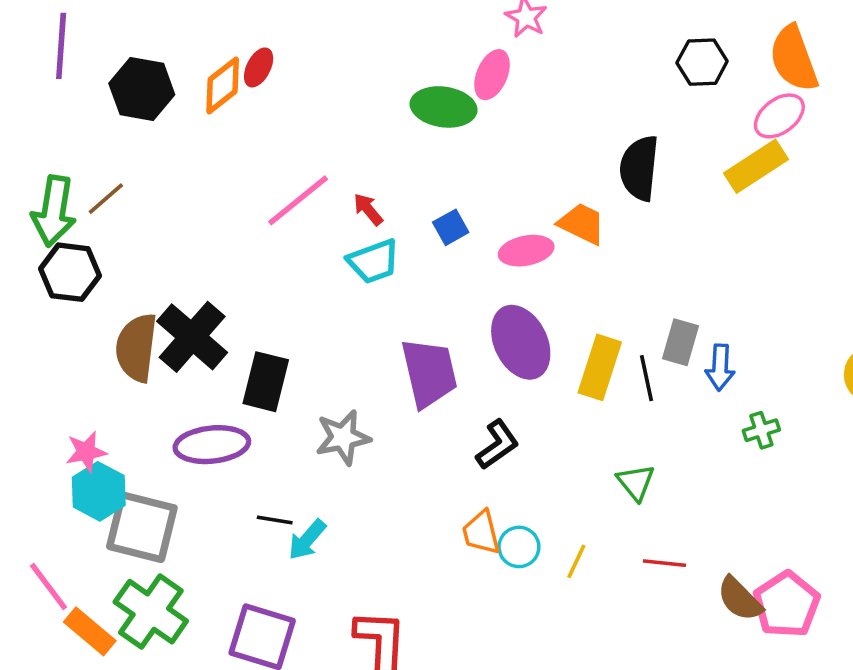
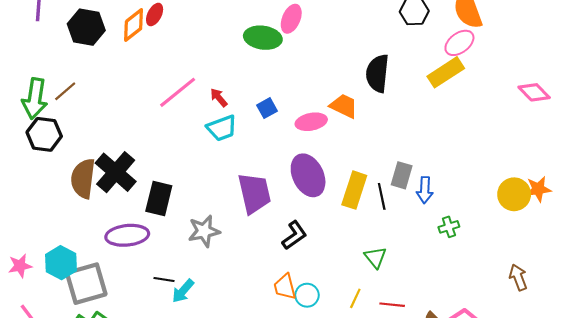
pink star: (86, 452) -> (20, 266), moved
gray square: (142, 527) -> (86, 284), turned -30
yellow line: (576, 561) -> (355, 298), moved

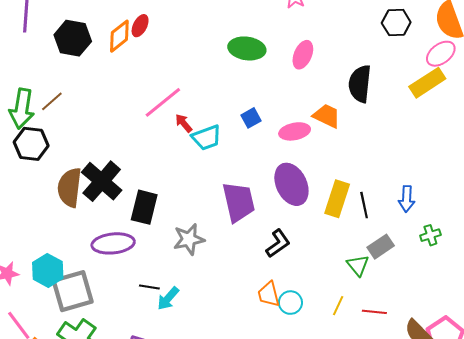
pink ellipse: (291, 19) -> (303, 55), moved
red arrow: (219, 98) -> (184, 123), moved
gray rectangle: (402, 175) -> (381, 247), moved, turned 40

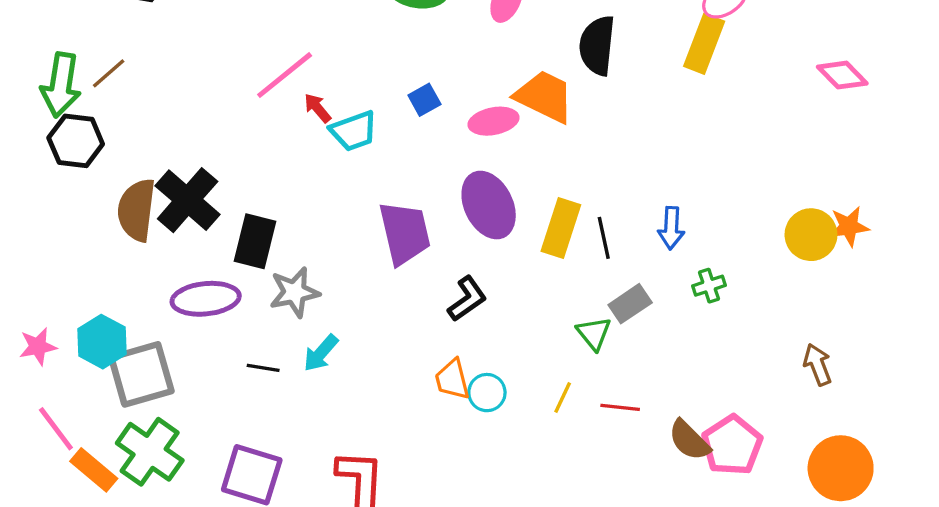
yellow rectangle: (427, 83) -> (704, 44), turned -36
orange trapezoid: (327, 116) -> (544, 96), size x1.4
gray star: (189, 239) -> (294, 292), moved
cyan arrow: (168, 298) -> (321, 353), moved

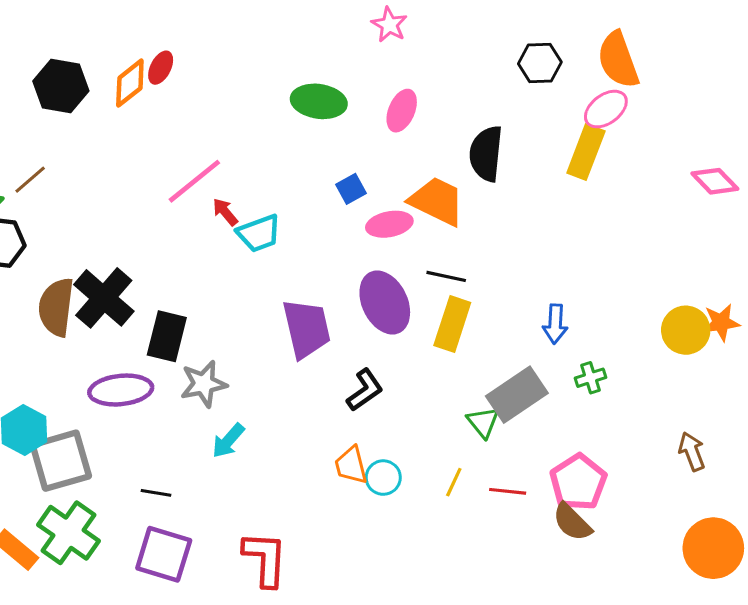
blue square: (424, 100) -> (351, 189), moved
black line: (604, 238) -> (446, 276), moved, turned -66
gray rectangle: (630, 304) -> (517, 395), size x1.5
black line: (263, 368) -> (156, 493), moved
pink pentagon: (732, 445) -> (578, 482), moved

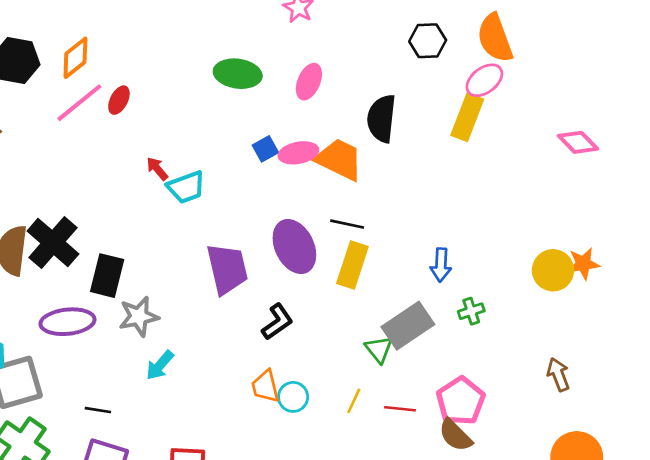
red ellipse: (161, 68) -> (119, 100), moved
pink line: (194, 181) -> (79, 103), moved
pink ellipse: (389, 224) -> (298, 153), moved

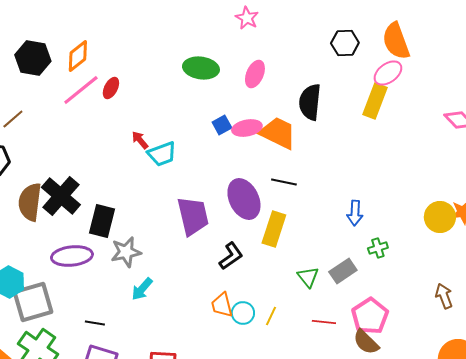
yellow rectangle: (352, 265) -> (274, 229), moved
gray rectangle: (408, 326) -> (343, 271), moved, size x0.7
yellow line: (354, 401) -> (271, 316), moved

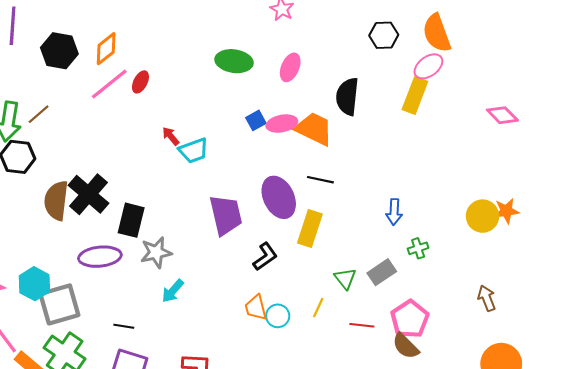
yellow line: (271, 316) -> (318, 308), moved

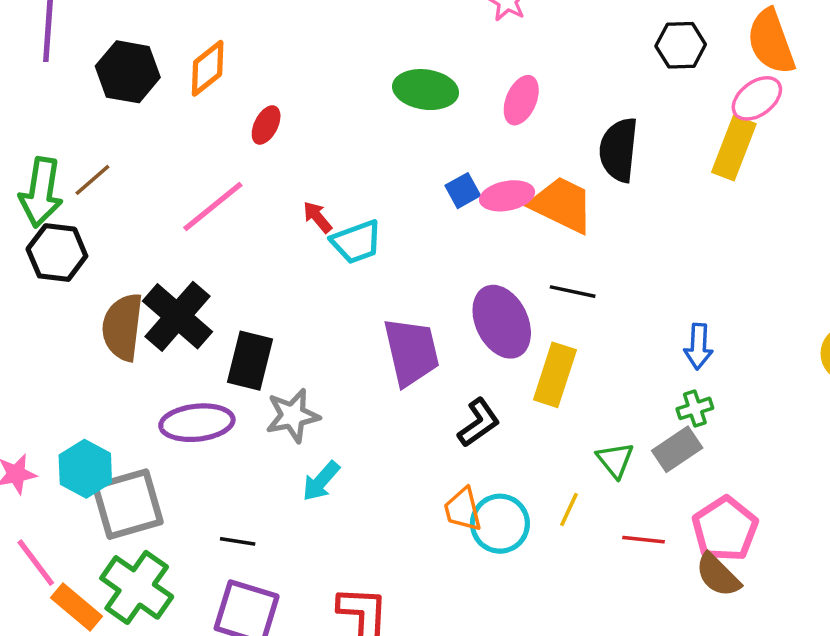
pink line: (109, 84) -> (213, 206), moved
green cross: (418, 248) -> (695, 408), moved
cyan circle: (278, 316) -> (500, 524), size x1.4

